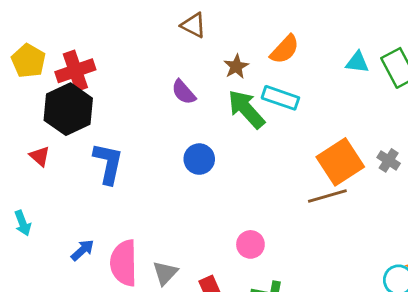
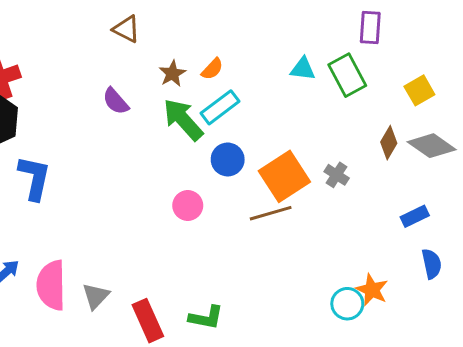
orange semicircle: (285, 49) -> (212, 69), moved, size x0.7
cyan rectangle: (280, 98) -> (220, 107), turned -56
blue circle: (199, 159) -> (228, 159), moved
pink circle: (250, 244) -> (188, 206), moved

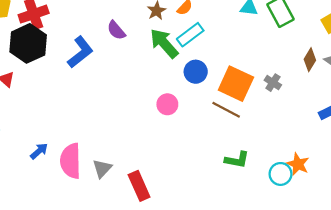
orange square: (284, 176) -> (236, 84), turned -32
blue L-shape: (34, 178) -> (80, 52), moved, turned 40
brown line: (271, 213) -> (226, 110), turned 44
green L-shape: (206, 317) -> (237, 160), moved

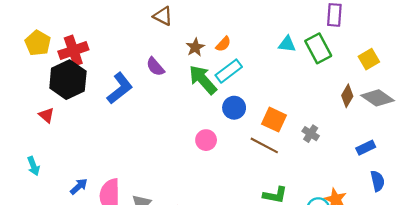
gray cross: (273, 83) -> (311, 134), moved
orange square: (236, 84) -> (274, 120), size x0.7

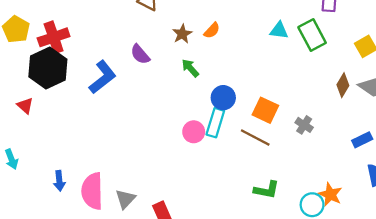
cyan rectangle: (229, 71) -> (215, 123), moved, turned -36
green arrow: (203, 80) -> (190, 68), size x0.6
blue arrow: (79, 186) -> (59, 181), turned 126

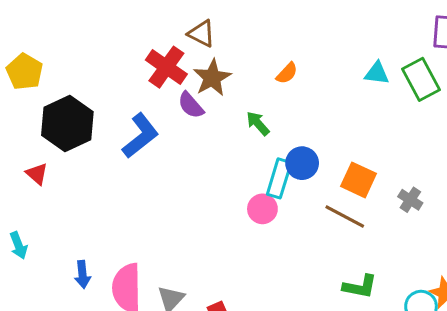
brown star: (182, 34) -> (212, 78), moved, size x1.4
red cross: (54, 37) -> (166, 67), moved, turned -36
cyan rectangle: (215, 123) -> (279, 178), moved

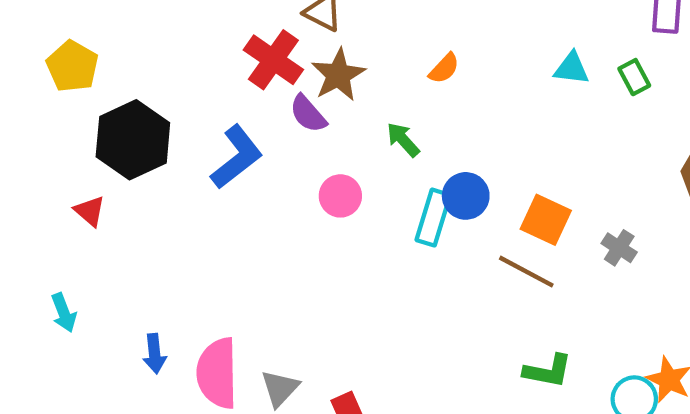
green rectangle: (421, 79) -> (634, 77), size x0.6
pink circle: (262, 209) -> (340, 196), moved

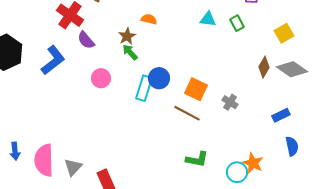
orange semicircle: (444, 68) -> (149, 19), turned -119
brown star: (338, 75) -> (127, 36), moved, size x0.7

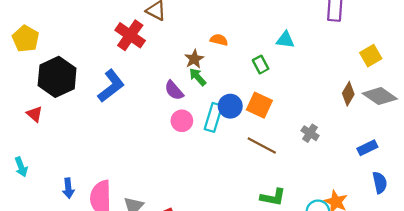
green rectangle: (237, 23) -> (261, 65), moved
purple semicircle: (86, 40) -> (174, 90), moved
pink circle: (101, 78) -> (182, 121), moved
orange square: (196, 89) -> (259, 105), moved

